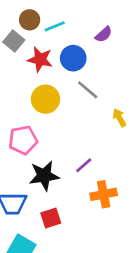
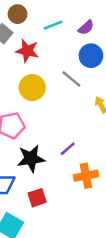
cyan line: (55, 26) -> (53, 25), moved
blue circle: (73, 58) -> (91, 56), moved

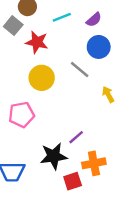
black star: (31, 159) -> (54, 156), moved
red square: (37, 198) -> (73, 181), moved

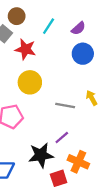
cyan line: (62, 17) -> (49, 26), turned -35
gray line: (80, 70) -> (65, 106), moved, turned -30
orange cross: (94, 163) -> (78, 162), turned 35

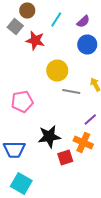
yellow circle: (30, 82) -> (57, 70), moved
purple line: (62, 138) -> (90, 120), moved

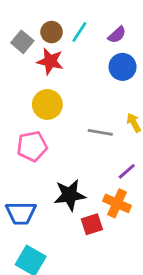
brown circle: (27, 10) -> (52, 32), moved
yellow circle: (57, 70) -> (47, 104), moved

